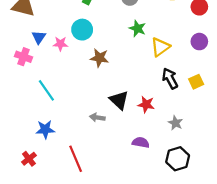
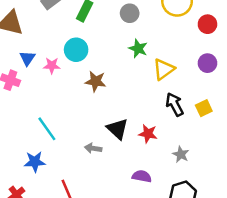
cyan line: (46, 90) -> (47, 129), moved

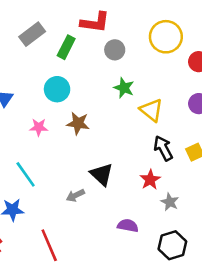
pink star: (52, 66) -> (39, 127), moved
yellow triangle: (164, 69) -> (151, 110), turned -45
red star: (148, 134) -> (150, 180), moved, turned 30
gray arrow: (93, 148) -> (75, 195), turned -35

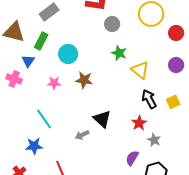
green rectangle: (66, 47) -> (41, 41), moved
purple semicircle: (128, 226) -> (132, 158), moved, turned -70

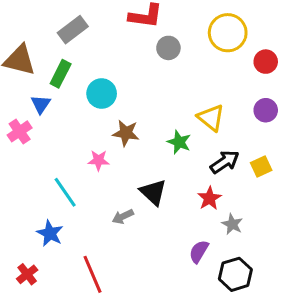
green star: (119, 53) -> (179, 142), moved
pink cross: (14, 79) -> (20, 131), turned 35
pink star: (54, 83) -> (99, 160), moved
black arrow: (149, 99) -> (225, 162), turned 84
blue star: (34, 146) -> (50, 233), turned 30

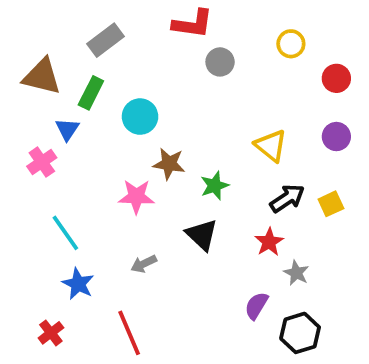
yellow circle: (228, 33) -> (291, 44), size x0.6
green star: (179, 142) -> (215, 186), moved, turned 30
pink star: (99, 160) -> (136, 197), size x1.4
cyan line: (65, 192) -> (65, 233), moved
gray arrow: (123, 217) -> (144, 264), moved

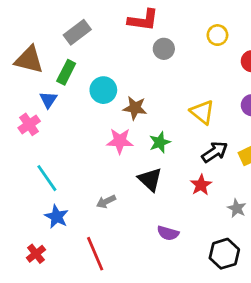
brown star: (169, 164) -> (135, 108), moved
pink star: (136, 197) -> (120, 141), moved
gray star: (296, 273) -> (237, 208), moved
purple semicircle: (256, 306) -> (168, 233), moved, turned -105

